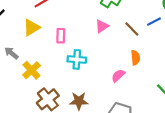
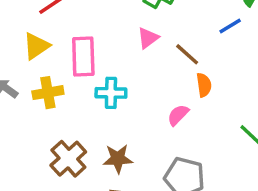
brown line: (132, 29) -> (187, 54), moved
pink rectangle: (61, 36) -> (83, 57), size x1.6
yellow cross: (31, 70) -> (48, 93), moved, turned 36

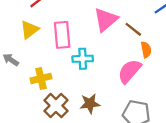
pink triangle: (148, 38) -> (106, 20), size x1.6
yellow cross: (48, 93) -> (41, 78), moved
pink semicircle: (178, 115) -> (129, 71), size x1.6

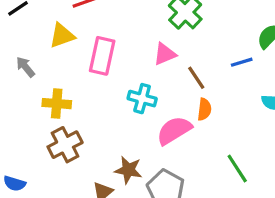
pink triangle: (106, 20) -> (165, 54), size x0.7
cyan cross: (83, 59) -> (142, 99), moved
brown star: (90, 104) -> (128, 170), moved

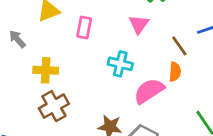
pink triangle: (165, 54) -> (139, 24), turned -30
pink rectangle: (102, 56) -> (84, 28), size x0.7
brown line: (196, 78) -> (179, 46), moved

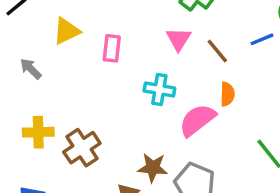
brown line: (179, 46) -> (217, 51), moved
yellow cross: (46, 70) -> (38, 132), moved

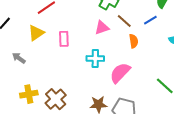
pink triangle: (179, 39) -> (102, 28), turned 49
brown line: (217, 51) -> (124, 21), moved
orange semicircle: (227, 94) -> (134, 41), moved

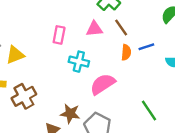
blue line: (150, 20) -> (146, 47), moved
yellow triangle: (36, 33) -> (15, 55), moved
pink rectangle: (64, 39) -> (59, 35), moved

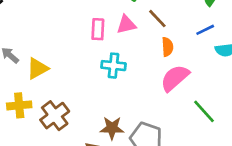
pink rectangle: (59, 35) -> (98, 29), moved
blue line: (146, 47) -> (205, 30), moved
pink semicircle: (103, 84) -> (175, 78), moved

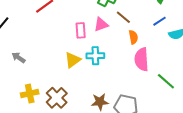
yellow triangle: (37, 68) -> (73, 60), moved
pink semicircle: (175, 78) -> (142, 59), turned -45

